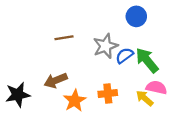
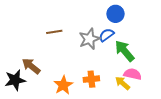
blue semicircle: (124, 56) -> (106, 35), moved
brown arrow: (56, 80) -> (31, 66), moved, turned 60

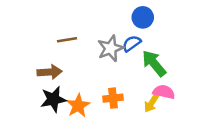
brown arrow: (31, 66) -> (50, 72), moved, turned 138
black star: (15, 80) -> (53, 99), moved
yellow arrow: (123, 83) -> (151, 103), turned -98

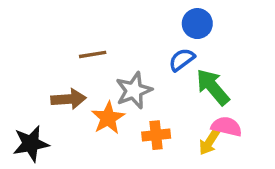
gray star: (110, 48) -> (134, 90), moved
black star: (53, 99) -> (31, 144), moved
orange star: (78, 106) -> (108, 118), moved

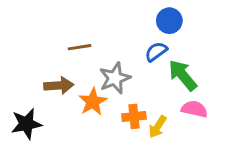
yellow arrow: (209, 142) -> (158, 127), moved

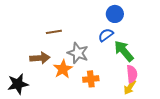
gray star: (115, 78) -> (78, 53), turned -30
pink semicircle: (194, 109) -> (132, 74), turned 72
yellow arrow: (158, 127) -> (130, 87), moved

